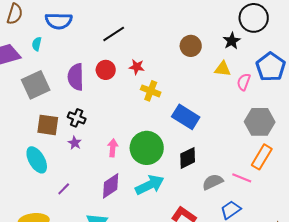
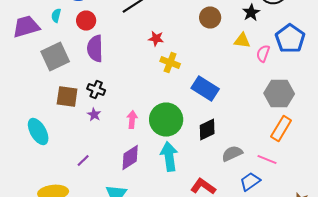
red circle: (106, 70) -> (86, 20), moved
cyan ellipse: (37, 160) -> (38, 132), moved
pink line: (242, 178) -> (267, 160), moved
cyan arrow: (150, 185) -> (169, 156), turned -72

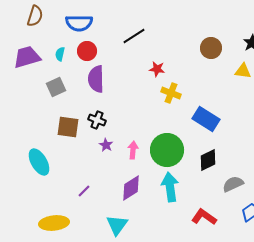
cyan semicircle: (56, 16) -> (60, 54), moved
gray square: (55, 56) -> (56, 87), size x0.7
purple star: (94, 114) -> (106, 145), moved

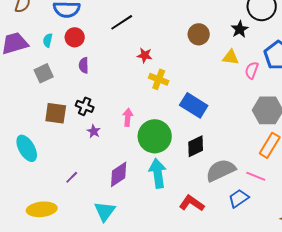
purple semicircle: (96, 79) -> (84, 65), size x0.6
pink arrow: (133, 150) -> (128, 117), moved
gray semicircle: (233, 184) -> (221, 170), size x1.4

